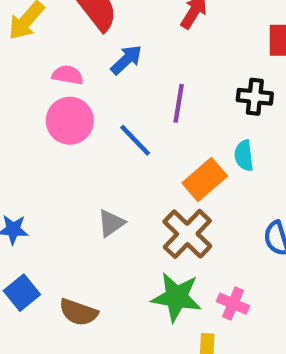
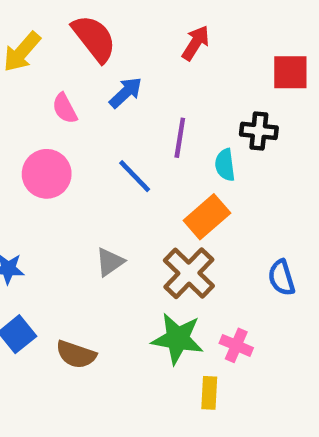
pink semicircle: (68, 75) -> (65, 108), turned -128
pink circle: (70, 121) -> (47, 174), moved
cyan semicircle: (244, 156) -> (225, 165), moved

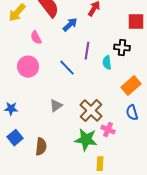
blue arrow: (126, 93) -> (70, 25), moved
orange rectangle: (207, 217) -> (131, 86), moved
pink cross: (236, 345) -> (108, 130), moved
brown semicircle: (76, 354) -> (41, 147), turned -102

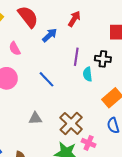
purple line: (87, 51) -> (76, 57), moved
gray triangle: (56, 106) -> (35, 118), turned 32

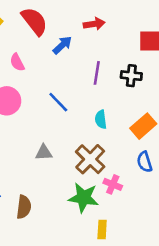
red arrow: (74, 19) -> (94, 24), turned 49
cyan semicircle: (88, 74) -> (101, 119), moved

